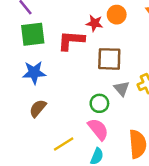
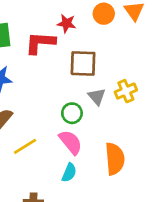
orange circle: (117, 15) -> (104, 14), moved
yellow line: (64, 144) -> (25, 146), moved

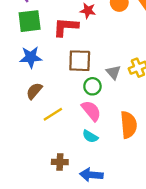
brown square: (83, 63) -> (80, 61), moved
cyan semicircle: (69, 173) -> (90, 136), turned 98

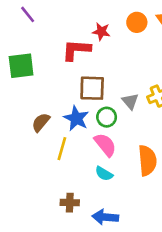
green square: (30, 21) -> (21, 66), moved
blue star: (31, 57) -> (76, 118), moved, turned 30
yellow line: (53, 114) -> (62, 149), turned -42

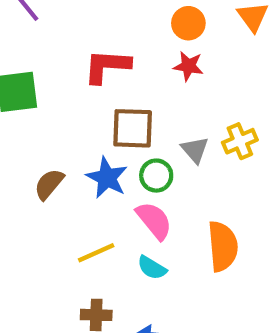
orange circle: (137, 22) -> (188, 23), moved
red star: (101, 32) -> (188, 66), moved
yellow line: (62, 149) -> (96, 253), moved, turned 50

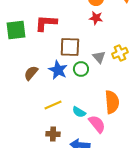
red L-shape: (107, 66) -> (46, 23), moved
pink semicircle: (154, 221) -> (97, 124), moved

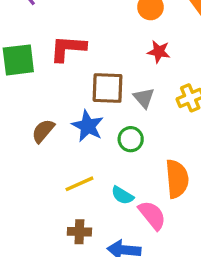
red star: (96, 18) -> (159, 52), moved
gray triangle: (99, 57) -> (144, 98), moved
green circle: (81, 69) -> (131, 139), moved

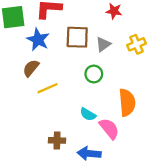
gray triangle: (144, 98) -> (103, 44), turned 35
blue star: (88, 126) -> (38, 40), moved
yellow line: (79, 184) -> (48, 88), moved

